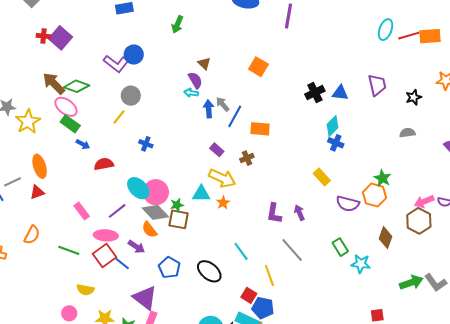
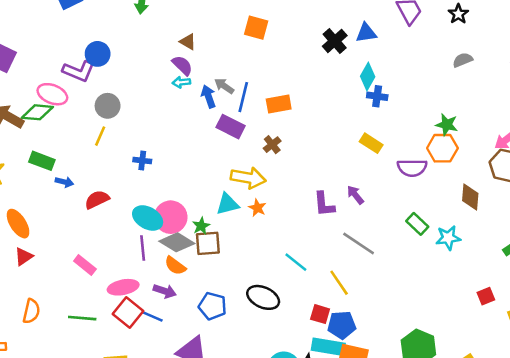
pink ellipse: (66, 107) -> (52, 94), moved
purple rectangle: (217, 150) -> (231, 127), moved, size x1.5
purple line: (117, 211) -> (143, 248), moved, turned -42

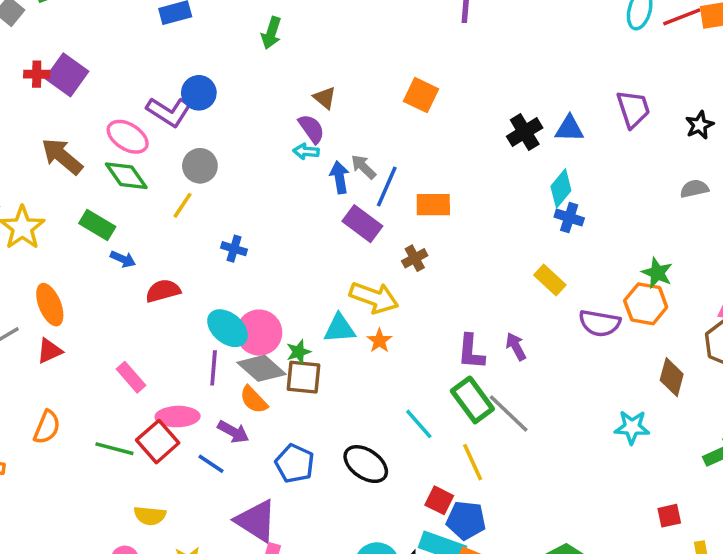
green diamond: (37, 112) -> (126, 176), moved, turned 40
green rectangle: (417, 224) -> (472, 400), moved, size x1.4
red square: (128, 313) -> (158, 442), moved

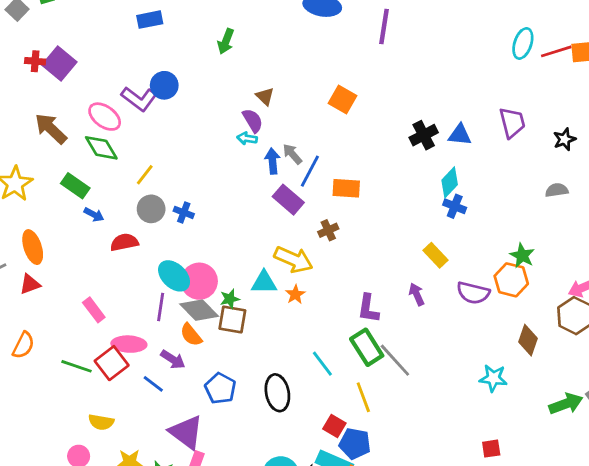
gray circle: (200, 166) -> (151, 209), moved
purple arrow: (516, 347) -> (417, 294), moved
black ellipse: (366, 464) -> (277, 393), turned 40
red square: (669, 516) -> (491, 449), moved

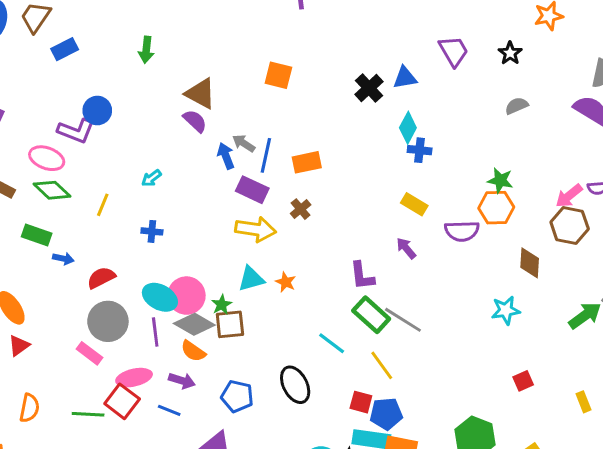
brown triangle: (265, 96) -> (201, 94), size x1.6
cyan arrow: (247, 138) -> (151, 178), moved, turned -30
gray circle: (151, 209) -> (108, 321), moved, size x1.4
yellow arrow: (293, 260) -> (256, 229), moved

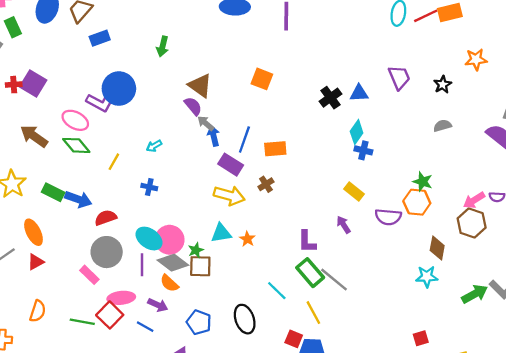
blue circle: (97, 111) -> (119, 89), size x1.5
gray arrow: (244, 143) -> (206, 123), moved
green rectangle: (37, 235) -> (53, 192), moved
blue arrow: (63, 259) -> (78, 199), size x1.6
cyan star: (506, 310) -> (427, 277), moved

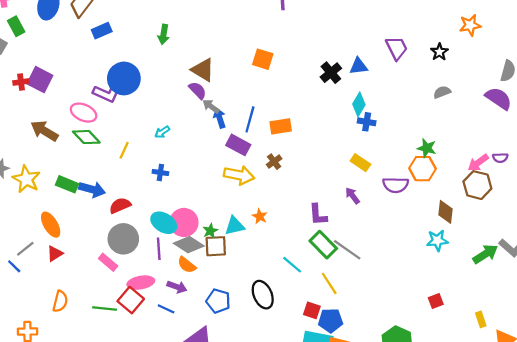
cyan triangle: (221, 233) -> (235, 226), moved

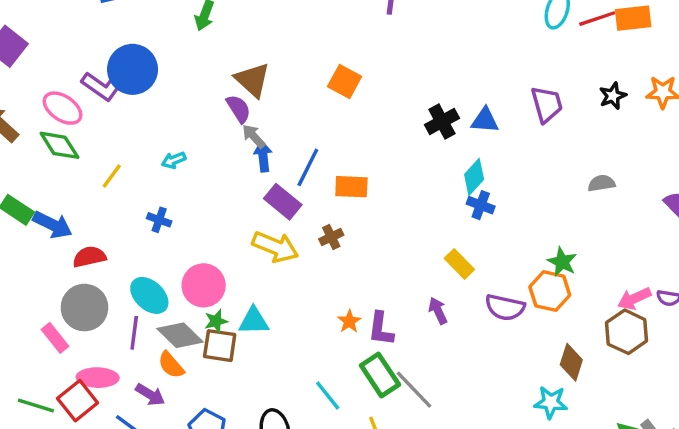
black star: (439, 52) -> (613, 96), moved
orange star: (260, 216) -> (349, 321), moved
pink circle: (184, 222) -> (204, 285), moved

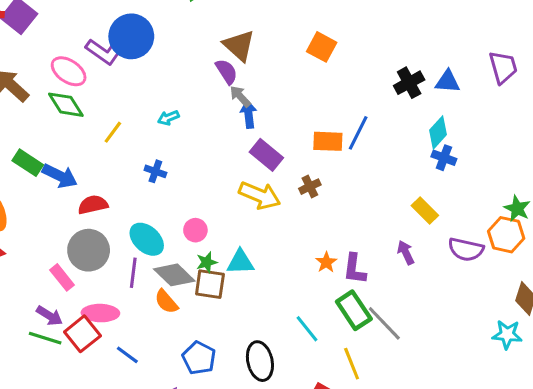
blue line: (308, 167) -> (358, 133), moved
pink circle: (204, 285) -> (195, 230), size x0.6
purple arrow: (150, 395) -> (49, 316), moved

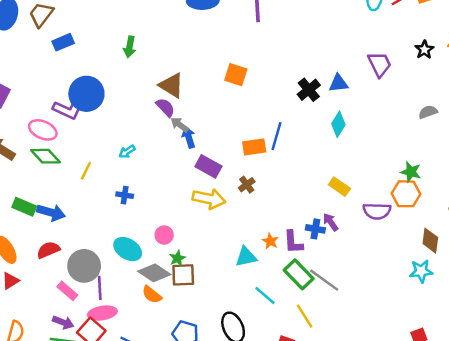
blue cross: (444, 158) -> (315, 229), moved
red semicircle: (93, 205) -> (48, 250), moved
cyan triangle: (240, 262) -> (246, 257), moved
purple line: (133, 273) -> (100, 288), moved

